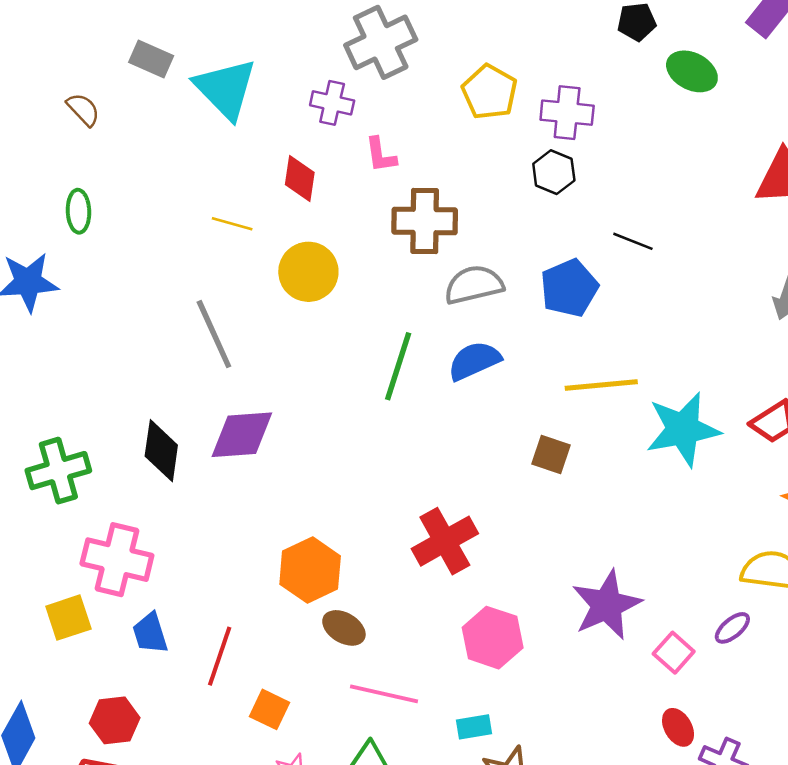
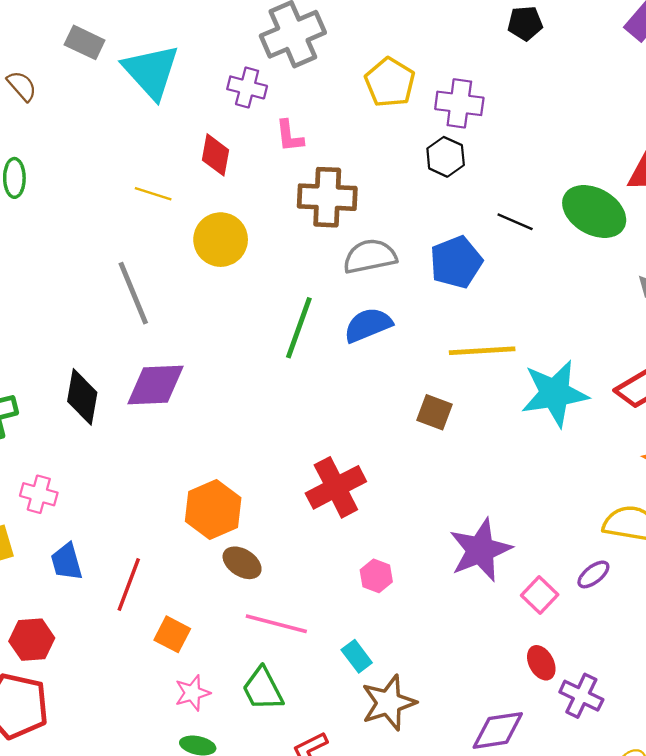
green ellipse: (692, 71) -> (594, 212), moved, size x1.4
pink cross: (117, 560) -> (39, 494), size x0.6
pink hexagon: (493, 638) -> (376, 576), size x0.6
cyan rectangle: (474, 727) -> (357, 656), turned 60

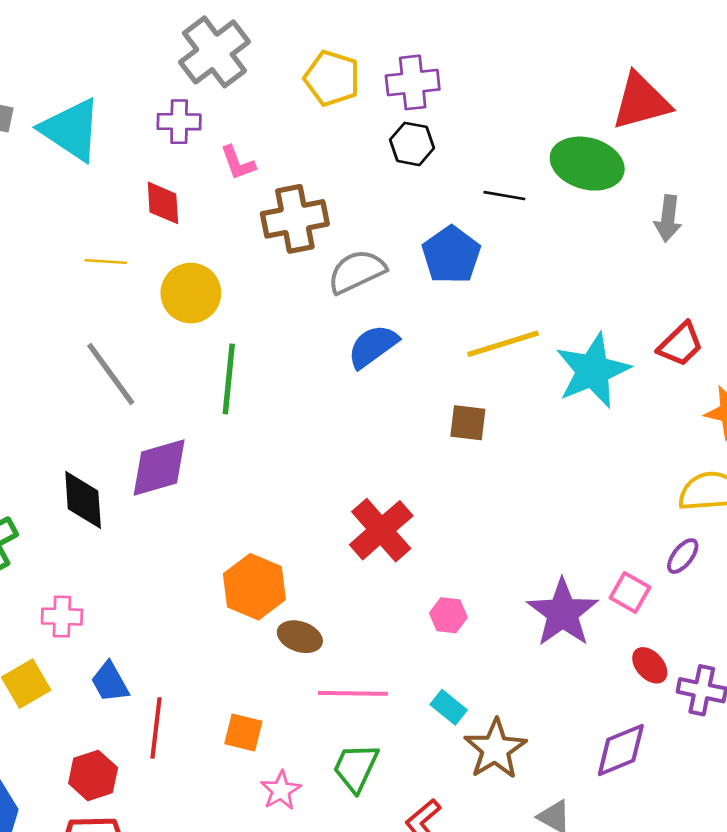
green line: (299, 328) -> (229, 379), moved
purple star: (480, 550) -> (563, 613), moved
red line: (129, 585) -> (156, 728), moved
green trapezoid: (263, 689) -> (356, 768), turned 66

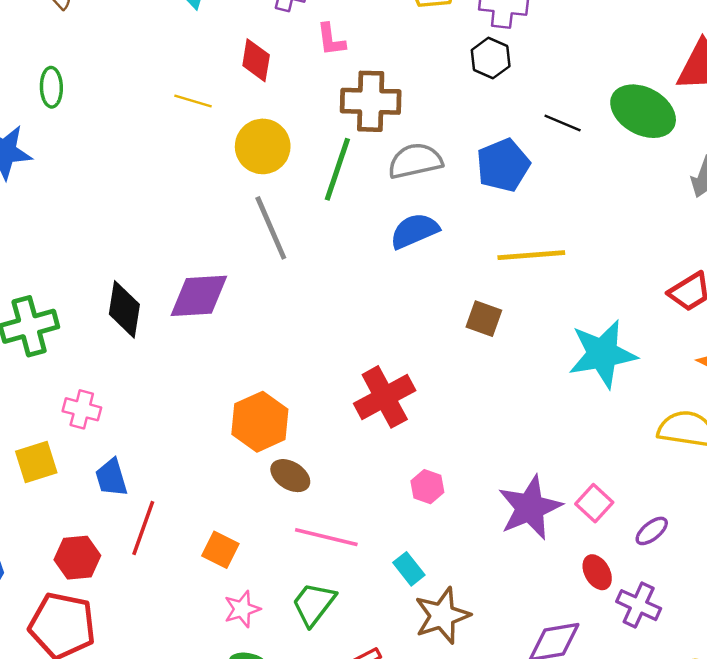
cyan star: (593, 371) -> (602, 354), moved
gray line: (111, 374) -> (271, 228), moved
green line: (229, 379) -> (337, 169), moved
purple ellipse: (683, 556) -> (652, 531), moved

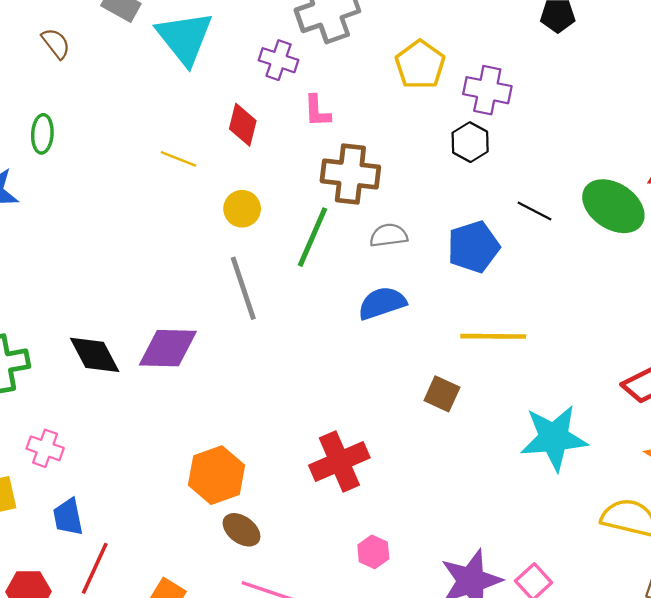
yellow circle: (263, 146) -> (242, 209), size x0.7
gray semicircle: (415, 161) -> (389, 235), size x0.7
black diamond: (124, 309) -> (95, 355), turned -42

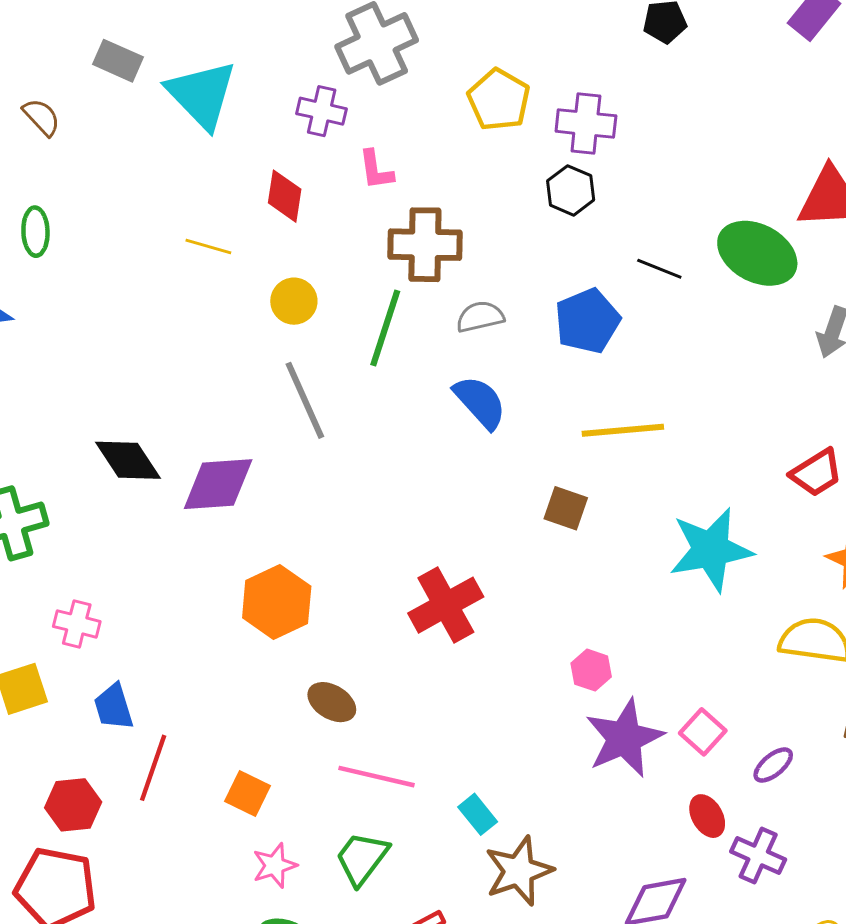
blue semicircle: (382, 303) -> (480, 402), turned 72
black diamond: (95, 355) -> (128, 460), moved
orange hexagon: (217, 475) -> (277, 602), moved
pink hexagon: (373, 552) -> (591, 670), moved

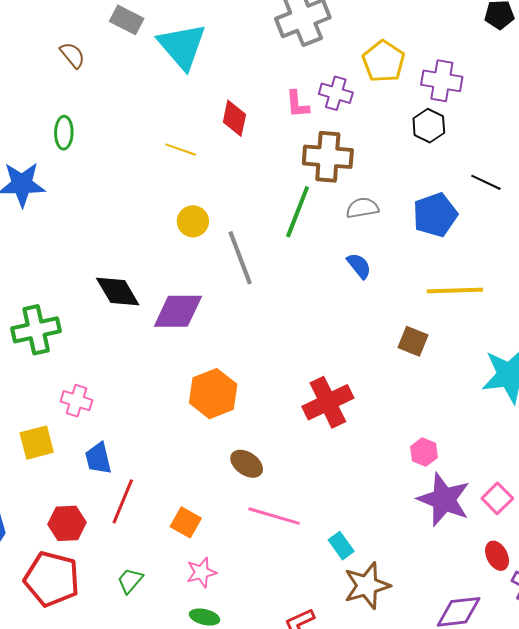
purple cross: (322, 111) -> (336, 93), moved
yellow circle: (294, 301) -> (193, 221), moved
blue semicircle: (480, 402) -> (359, 266), size x0.7
purple star: (624, 738) -> (444, 500), turned -30
green trapezoid: (362, 858) -> (130, 581), moved, size x0.7

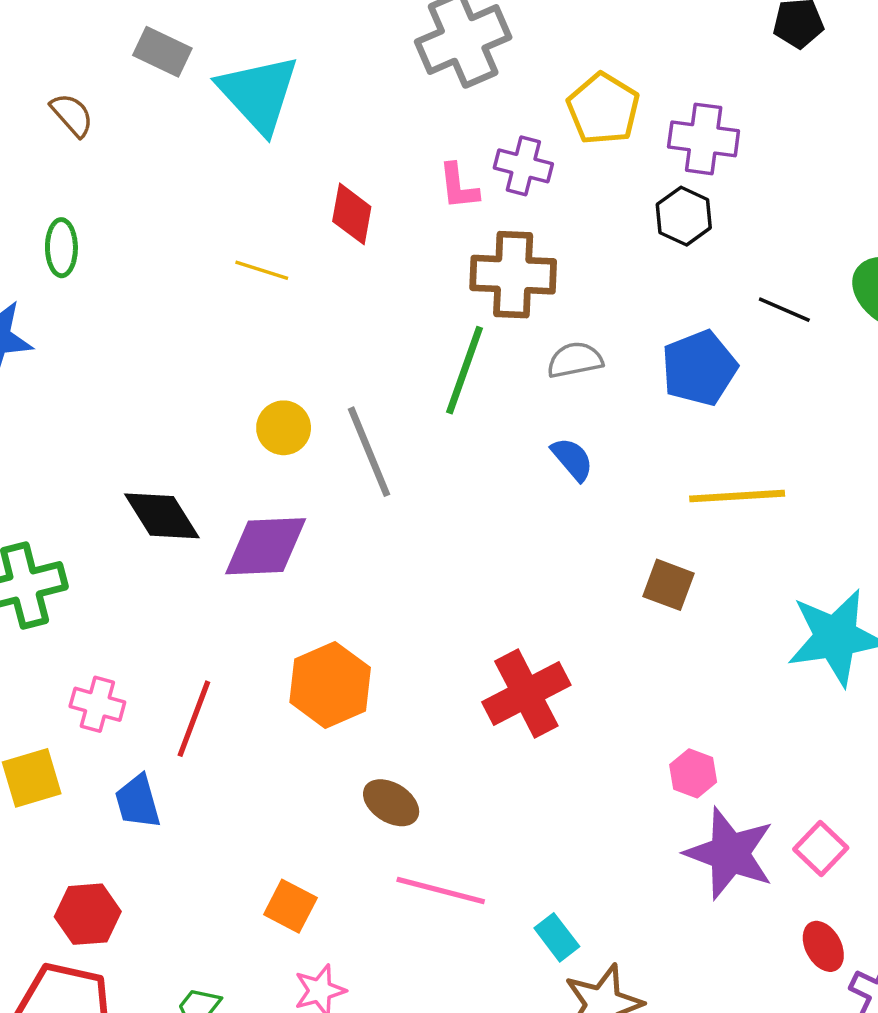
yellow circle: (193, 221) -> (284, 428), moved
red line: (123, 501) -> (194, 719), moved

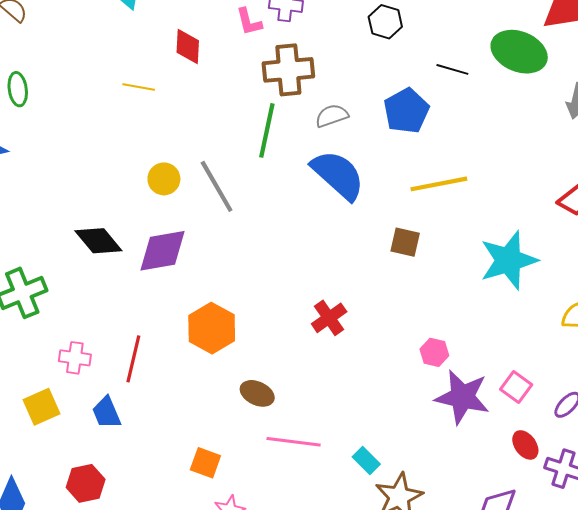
blue semicircle: (572, 459) -> (338, 175), size x2.0
red cross: (526, 694) -> (329, 318), size x0.7

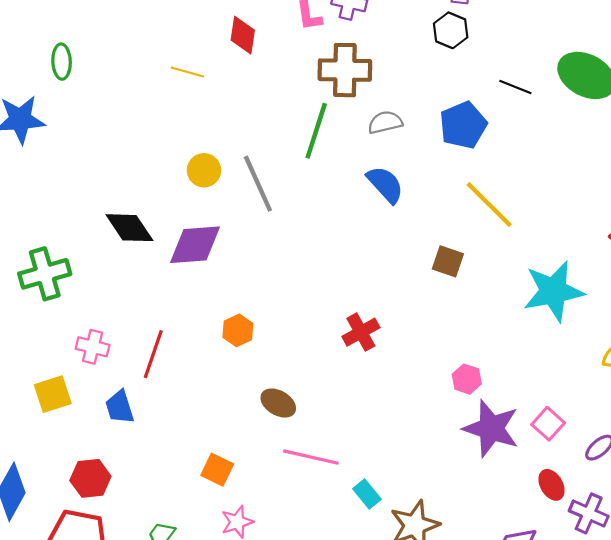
blue semicircle: (338, 175) -> (385, 184), size x0.7
yellow line: (439, 184) -> (489, 205), turned 50
orange hexagon: (212, 328) -> (238, 330), size x0.6
cyan rectangle: (366, 460) -> (367, 494), moved

